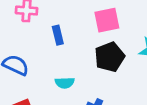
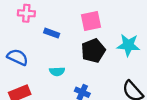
blue rectangle: (58, 35) -> (52, 33), turned -56

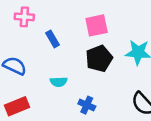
blue rectangle: (52, 33) -> (52, 39), turned 40

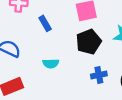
blue cross: (87, 105) -> (99, 75), moved, turned -35

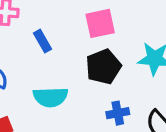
cyan semicircle: (51, 64) -> (50, 97), size x1.5

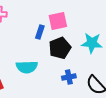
blue rectangle: (42, 41) -> (40, 32), moved, turned 48

